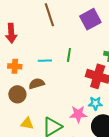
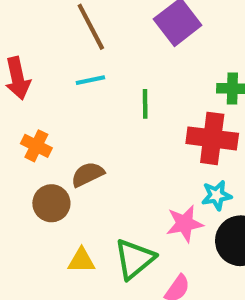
cyan line: (45, 61) -> (90, 80), moved
orange cross: (15, 66) -> (36, 146), turned 32

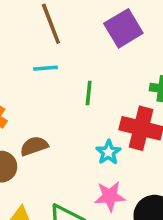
cyan star: (217, 195) -> (108, 152), moved, turned -30

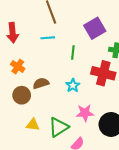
purple square: (123, 28) -> (95, 28), moved
cyan star: (108, 152) -> (73, 85), moved

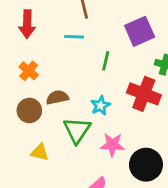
green triangle: (59, 127) -> (77, 130), moved, turned -30

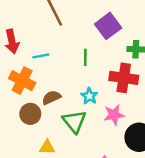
cyan line: (74, 37) -> (41, 56), moved
orange cross: (29, 71) -> (22, 81), size x1.5
pink star: (112, 145) -> (114, 115), moved

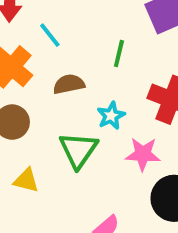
cyan line: (41, 56) -> (50, 35), turned 49
brown semicircle: (51, 98) -> (69, 84), moved

